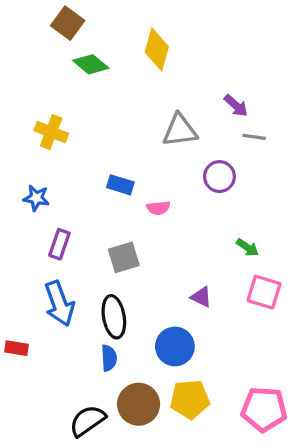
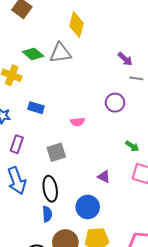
green diamond: (91, 64) -> (33, 54), moved
gray triangle: (180, 130) -> (60, 53), moved
blue rectangle: (120, 185) -> (36, 108), moved

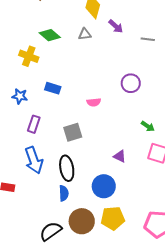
gray triangle: (60, 53) -> (85, 34), moved, size x0.6
purple arrow: (125, 59) -> (116, 26), moved
gray line: (136, 78) -> (148, 39), moved

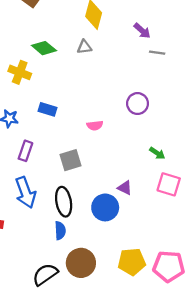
purple arrow: (116, 26) -> (142, 31), moved
blue circle: (104, 186) -> (105, 207), moved
yellow pentagon: (113, 218) -> (132, 262), moved

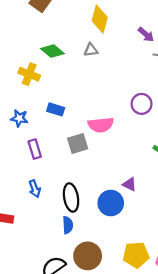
pink semicircle: (95, 125) -> (101, 125), size x1.6
purple rectangle: (25, 151) -> (35, 149), turned -36
gray square: (71, 160) -> (78, 144), moved
blue arrow: (25, 192) -> (35, 189), size x0.6

